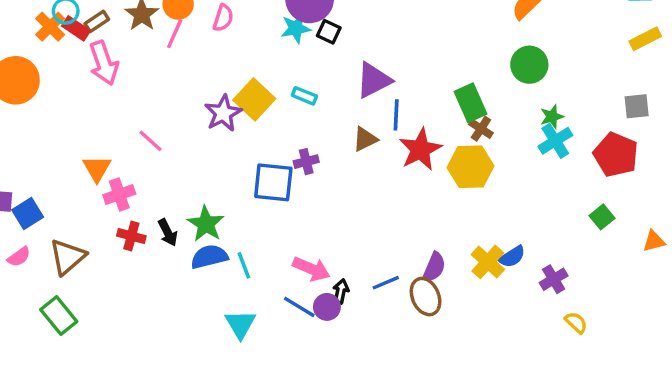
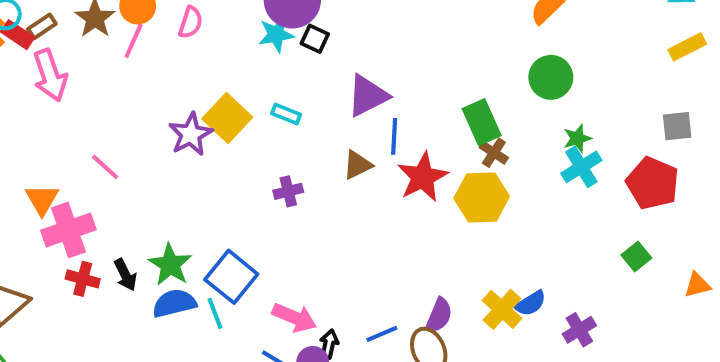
blue square: (273, 182) -> (231, 277), moved, turned 33
pink cross: (119, 194) -> (68, 230), size x1.4

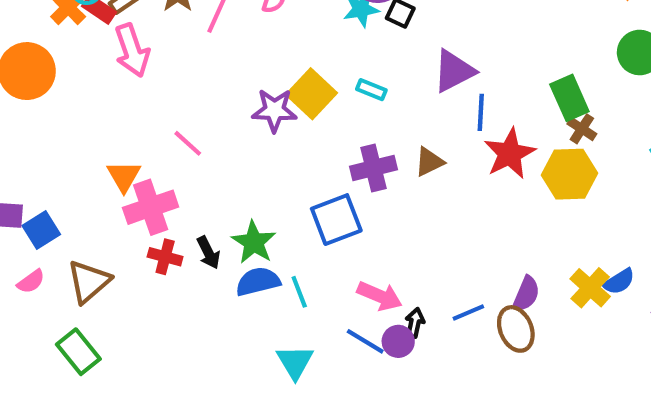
purple star: (191, 134) -> (274, 110), turned 30
brown triangle: (357, 165) -> (429, 162), moved
purple cross: (288, 191) -> (373, 168), size x1.5
blue square: (231, 277) -> (336, 220), moved, turned 30

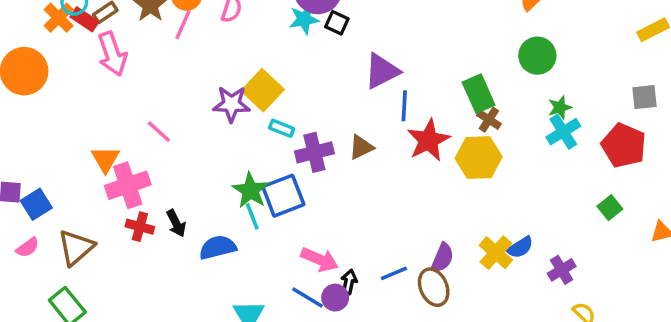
cyan rectangle: (371, 90) -> (282, 128), moved
green star: (254, 242) -> (250, 190), moved
cyan line: (299, 292) -> (252, 216), moved

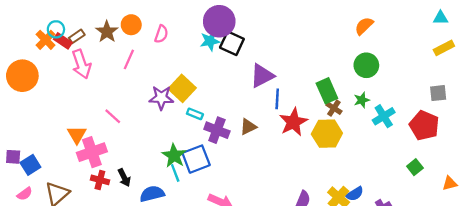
black square: (337, 23) -> (232, 43), size x1.5
pink line: (183, 24) -> (129, 59), moved
green star: (560, 107) -> (362, 100), moved
purple cross: (314, 152) -> (217, 130), turned 35

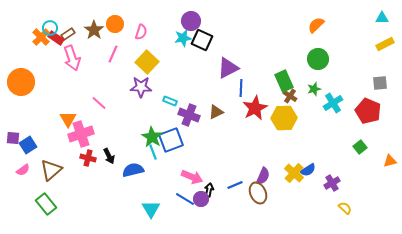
purple circle: (219, 21) -> (191, 21), size x0.7
orange circle: (22, 76) -> (21, 82), moved
yellow square: (182, 88) -> (147, 62), moved

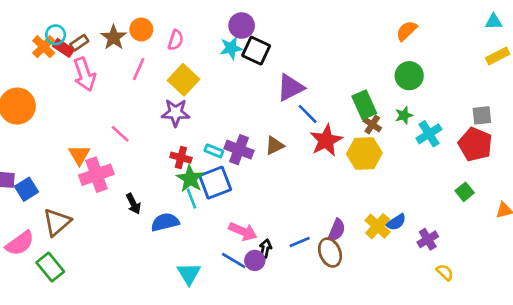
gray square: (380, 83) -> (482, 115), moved
blue line: (241, 88) -> (308, 114), turned -48
cyan rectangle: (170, 101) -> (214, 151), moved
red cross: (88, 158) -> (181, 158), moved
pink semicircle: (23, 170) -> (20, 243), moved, size x1.6

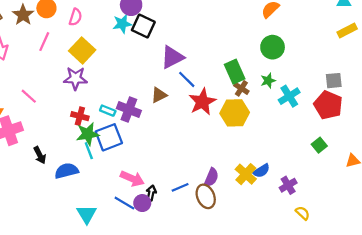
brown triangle: (275, 146) -> (159, 95), moved
green star: (190, 179) -> (88, 134), turned 30

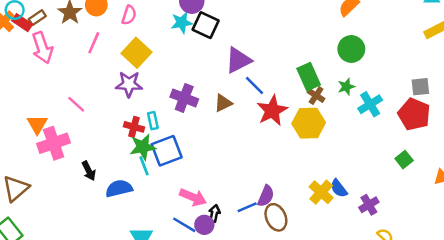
purple cross: (129, 110) -> (184, 98), moved
cyan rectangle: (108, 111) -> (153, 121), moved, turned 56
blue semicircle: (261, 171) -> (339, 188), turned 84
purple semicircle: (211, 177) -> (266, 196), moved

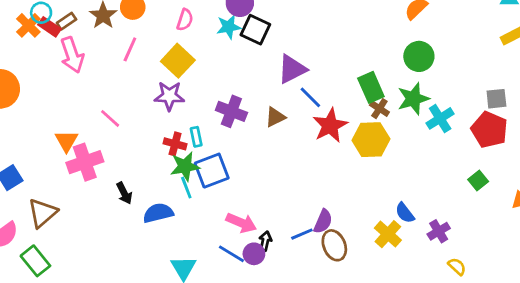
pink semicircle: (129, 15) -> (185, 20), moved
green star: (346, 87) -> (413, 99), size x1.6
yellow cross: (321, 192) -> (388, 234), moved

